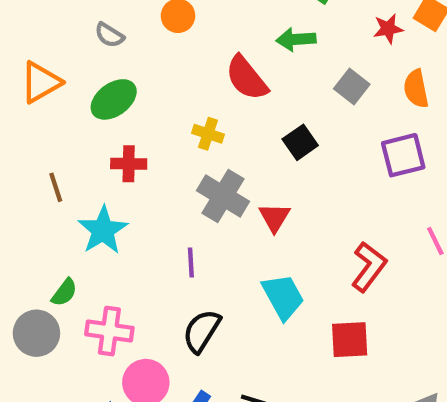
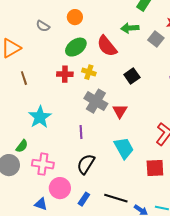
gray square: (352, 87) -> (156, 39), moved
green ellipse: (114, 99) -> (76, 47), moved
red cross: (129, 164) -> (65, 74), moved
brown line: (56, 187) -> (24, 78), moved

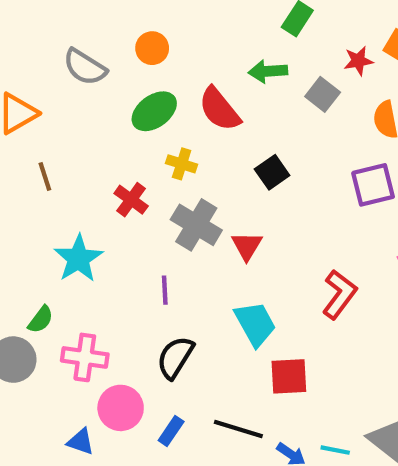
gray semicircle: (43, 26) -> (85, 67), size x1.5
red cross: (65, 74) -> (131, 200), moved, turned 35
red square: (155, 168) -> (289, 376), moved

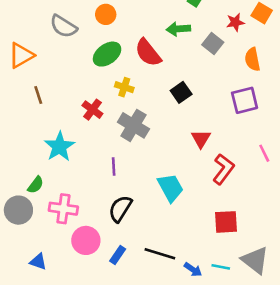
red triangle: (247, 246) -> (201, 139), moved
red square: (289, 376) -> (226, 222), moved
blue triangle: (81, 442) -> (38, 262), moved

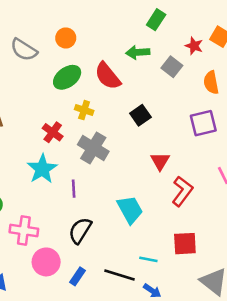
red star: (235, 22) -> (194, 46), turned 30
cyan star: (59, 147) -> (42, 169), moved
cyan line: (221, 267) -> (148, 259), moved

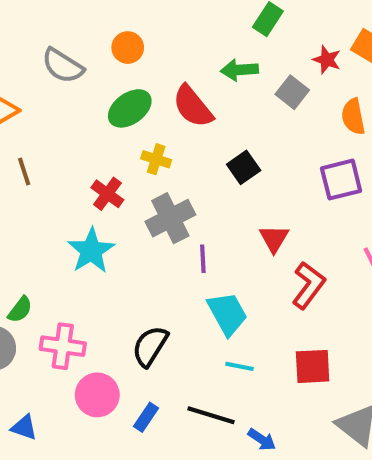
gray cross: (93, 148) -> (170, 218), turned 32
purple line: (74, 189) -> (203, 259), moved
cyan line: (148, 259) -> (239, 366), moved

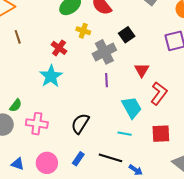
gray cross: (170, 218) -> (104, 52), moved
cyan trapezoid: (227, 314) -> (132, 107), moved
pink circle: (97, 395) -> (47, 163), moved

